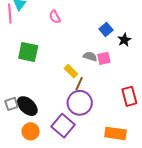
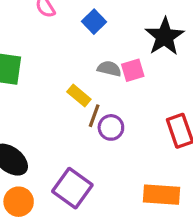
blue square: (106, 30) -> (94, 22), moved
black star: (124, 40) -> (165, 37), size x1.6
purple circle: (80, 103) -> (111, 127), moved, size x0.6

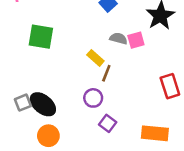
purple circle: (111, 127) -> (93, 98), moved
purple square: (72, 188) -> (108, 123), moved, size x0.6

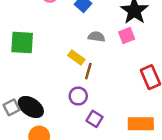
pink square: (136, 40) -> (127, 35), moved

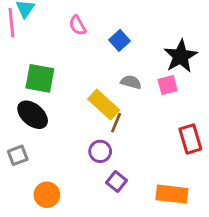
yellow rectangle: (76, 58) -> (104, 104), size x1.5
black ellipse: (31, 107) -> (33, 115), moved

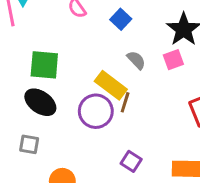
gray semicircle: (131, 82) -> (136, 60), turned 36
purple circle: (100, 151) -> (96, 111), moved, size x1.5
gray square: (18, 155) -> (29, 144), turned 36

